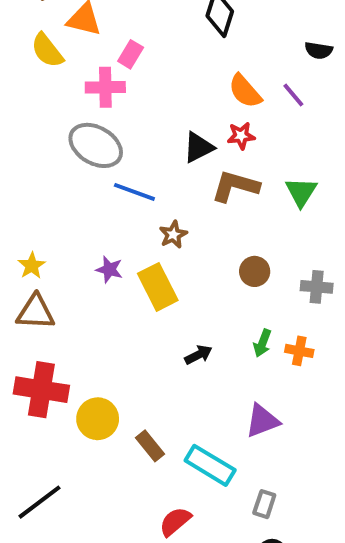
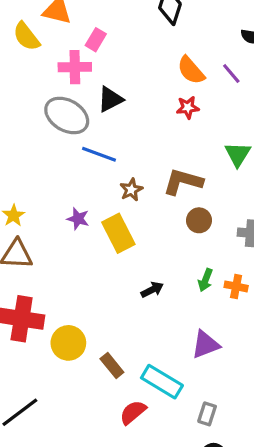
black triangle: (198, 147) -> (110, 99), moved
brown L-shape: (235, 186) -> (183, 182), moved
red semicircle: (175, 521) -> (133, 412), moved

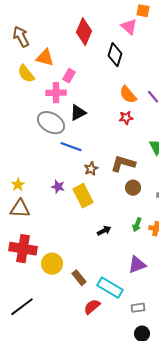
gray rectangle: (207, 414) -> (138, 308), turned 64

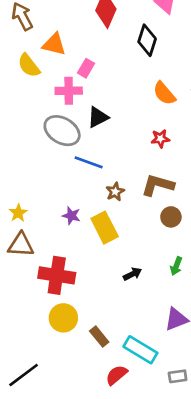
red star: (126, 118) -> (160, 139), moved
red cross: (23, 249) -> (57, 275), moved

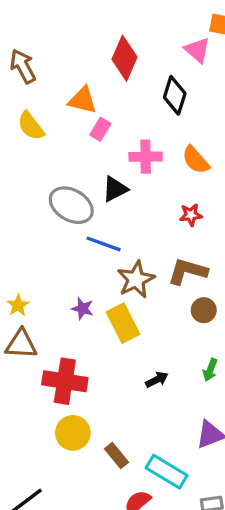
orange triangle: (54, 44) -> (83, 100), moved
pink cross: (69, 91) -> (146, 157), moved
brown star: (115, 192) -> (136, 279), size x1.6

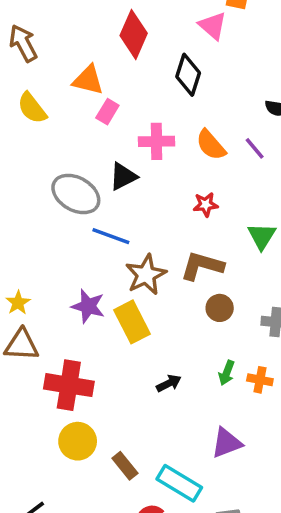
purple star: (83, 309) -> (88, 306), size x1.4

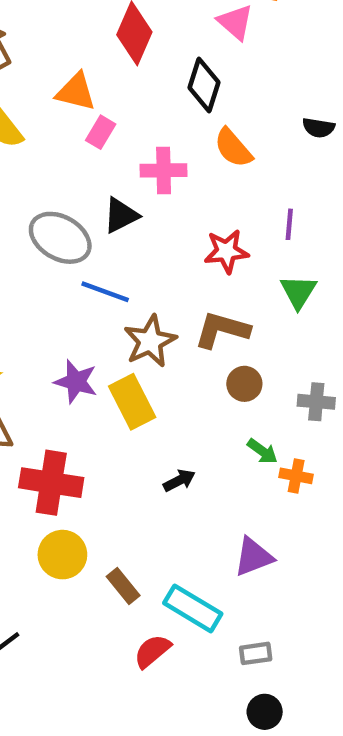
orange semicircle: (211, 145) -> (233, 148), moved
purple line: (255, 148) -> (289, 224), moved, turned 45
red star: (206, 205) -> (226, 251), size x1.4
green arrow: (227, 373) -> (262, 451), moved, turned -75

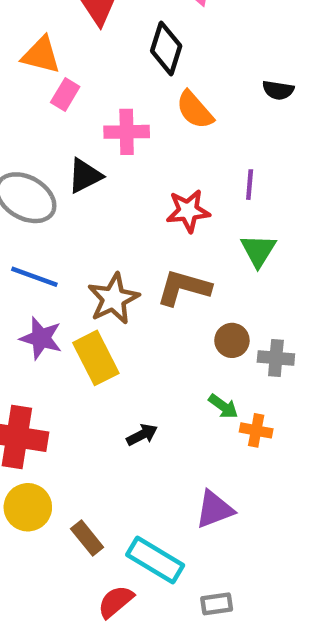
blue line: (105, 292) -> (34, 277), moved
brown circle: (244, 384) -> (232, 340), moved

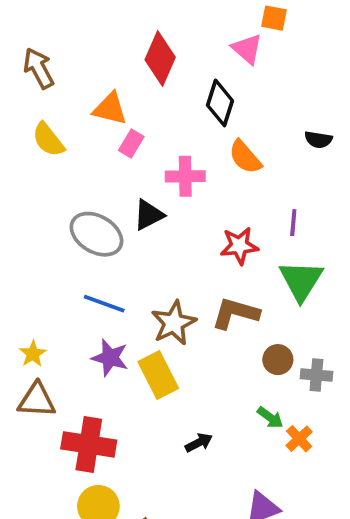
green triangle: (258, 250) -> (301, 280), size x1.4
orange cross: (256, 430) -> (299, 439), turned 36

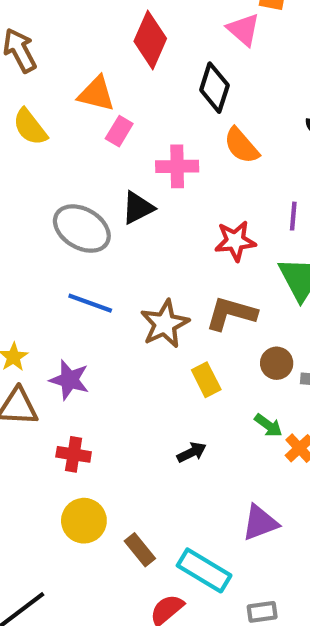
purple star: (110, 358) -> (69, 380), moved
yellow rectangle: (158, 375) -> (206, 380), moved, size x0.7
red cross: (89, 444) -> (74, 454), size x0.6

